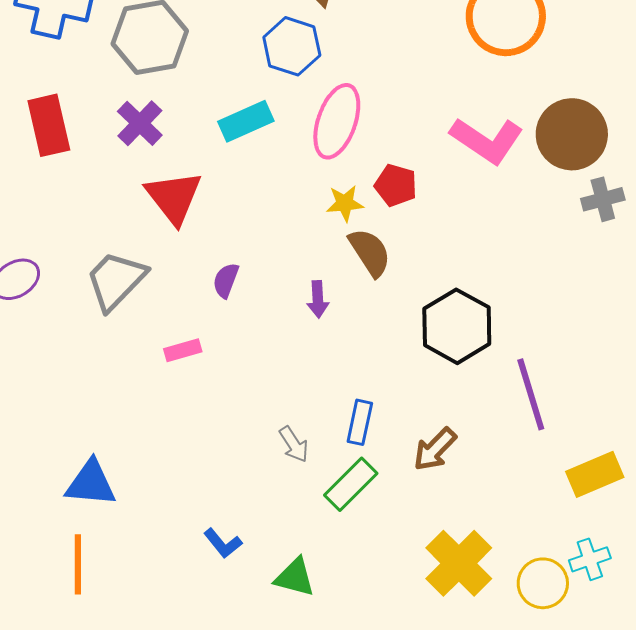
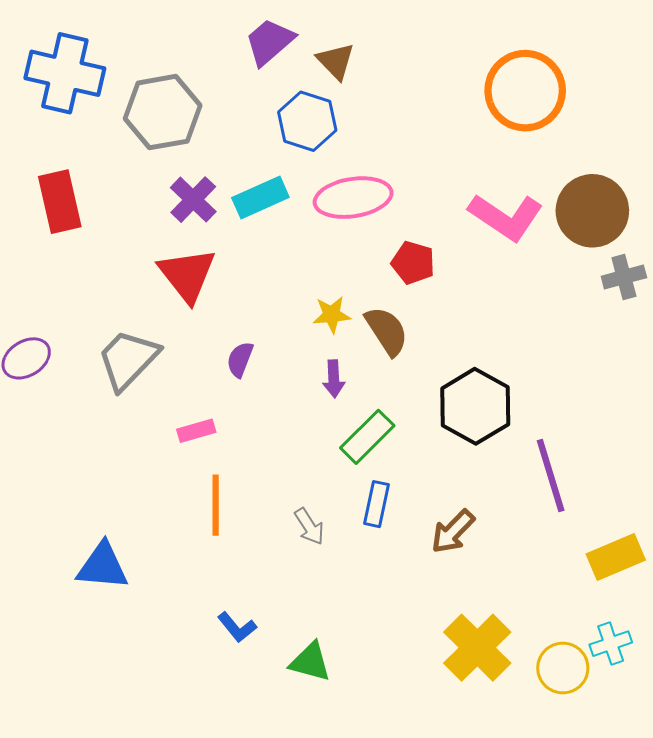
pink ellipse: (337, 121) -> (353, 198), turned 62
purple cross: (140, 123) -> (193, 200), moved
yellow star: (345, 203) -> (332, 315), moved
green rectangle: (351, 484) -> (367, 437), moved
orange line: (78, 564) -> (216, 505), moved

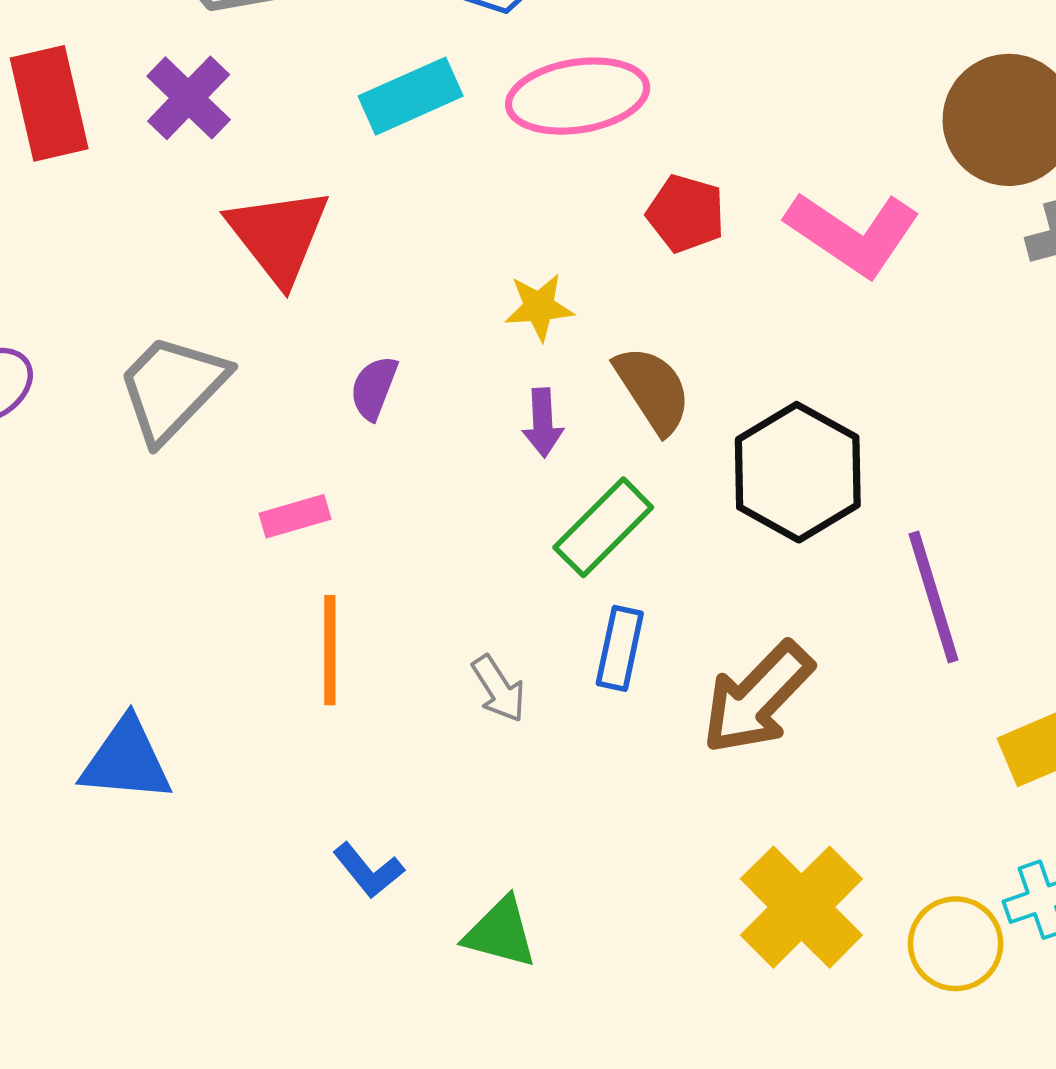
purple cross: (193, 200) -> (189, 98), moved
pink L-shape: (506, 217) -> (853, 234), moved
brown semicircle: (387, 331) -> (653, 390), moved
brown arrow: (453, 532) -> (757, 698), size x1.4

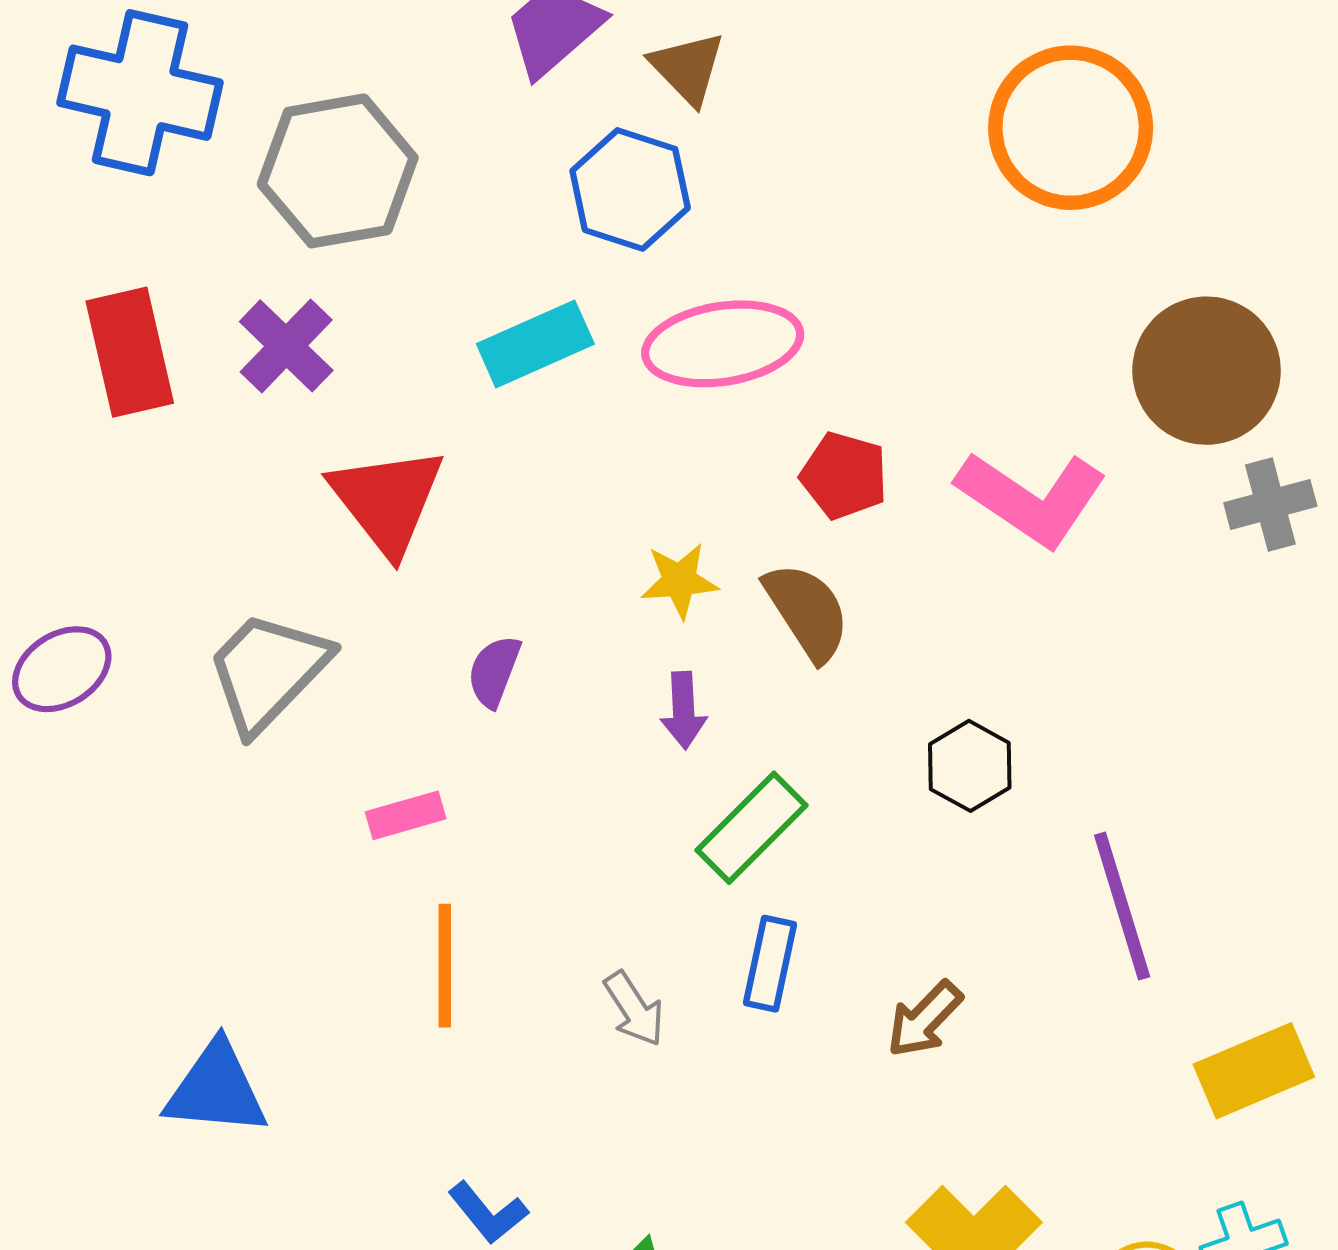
brown semicircle: (653, 390) -> (807, 612), moved
black hexagon: (798, 472) -> (970, 766), size x0.6
brown arrow: (757, 698) -> (924, 1019), size x0.6

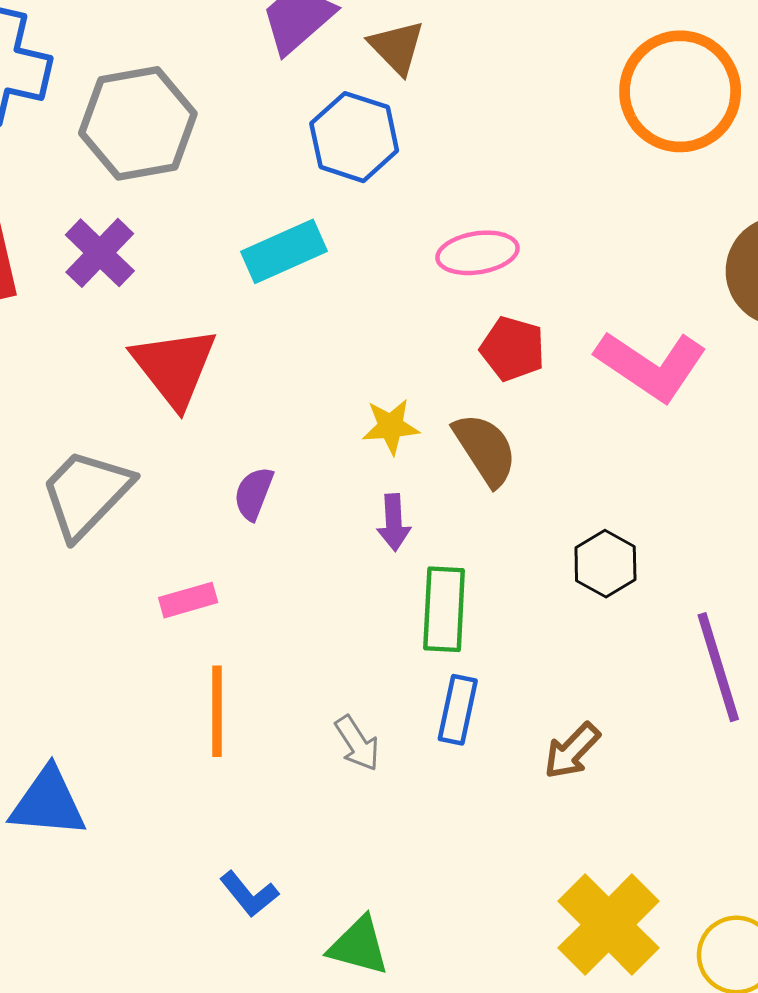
pink ellipse: (723, 344) -> (478, 253), moved, size x0.7
green rectangle: (752, 828) -> (444, 609), turned -42

